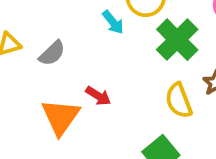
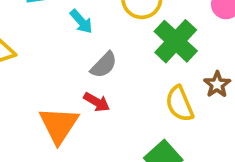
cyan arrow: (113, 22) -> (81, 21), moved
gray semicircle: (52, 53) -> (104, 65), moved

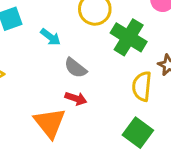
gray semicircle: (104, 65) -> (75, 68), turned 95
yellow semicircle: (180, 104) -> (142, 86), turned 40

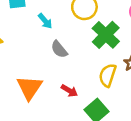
red arrow: (76, 98) -> (69, 91), moved

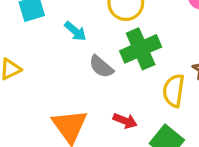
green cross: (106, 35) -> (141, 49), moved, turned 32

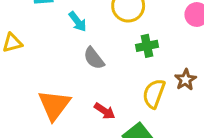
green cross: (141, 49) -> (147, 46), moved, size x0.6

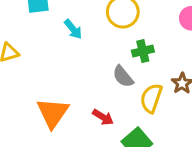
gray semicircle: (94, 58) -> (123, 76), moved

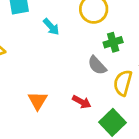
orange triangle: (53, 113) -> (38, 101), size x0.7

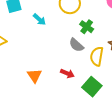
green cross: (113, 42) -> (87, 27), turned -32

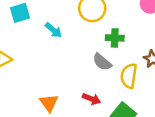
green cross: (87, 27) -> (115, 38), turned -32

